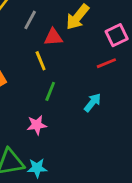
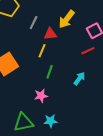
yellow line: (41, 61) -> (42, 51), turned 48
cyan star: (37, 168) -> (50, 121), moved

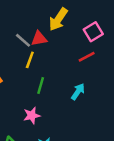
gray line: (34, 23) -> (23, 40), moved, turned -72

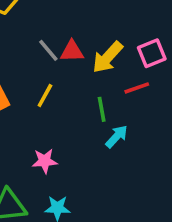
yellow arrow: (58, 19) -> (108, 57), moved
yellow line: (30, 60) -> (45, 96), moved
green line: (41, 85) -> (102, 109), moved, turned -35

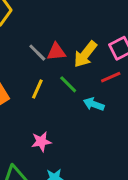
green line: (102, 109) -> (68, 84), moved, turned -30
cyan arrow: (117, 137) -> (94, 104), moved, turned -108

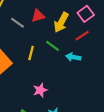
red triangle: (56, 52) -> (38, 16), moved
gray line: (37, 53) -> (18, 23), moved

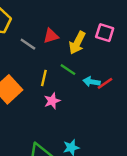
pink square: (86, 14) -> (105, 33), turned -35
red line: (82, 36) -> (105, 83), moved
pink star: (40, 90) -> (52, 101), moved

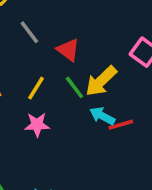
red triangle: (51, 36) -> (68, 50), moved, turned 35
yellow arrow: (77, 43) -> (101, 81), moved

